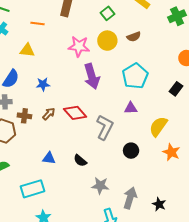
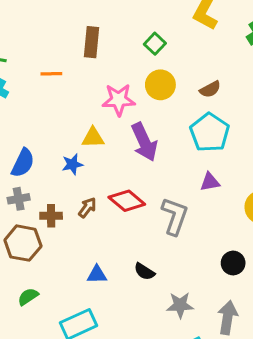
brown semicircle: (134, 37) -> (210, 89), moved
yellow triangle: (27, 50) -> (93, 138), moved
black circle: (131, 151) -> (233, 263), moved

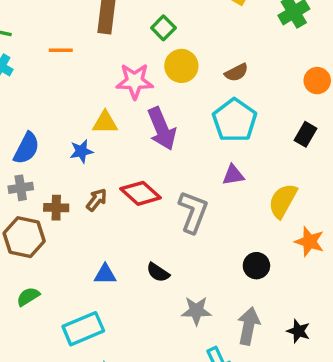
green square: (155, 44) -> (163, 28), moved

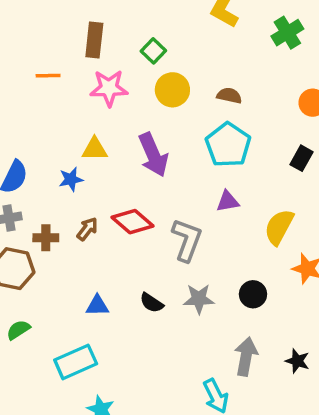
brown semicircle: (236, 72) -> (229, 96), turned -140
pink star: (135, 81) -> (109, 88), moved
gray star: (196, 311) -> (199, 299), moved

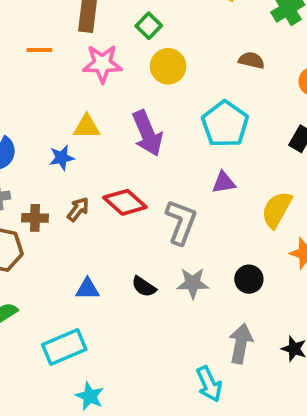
brown semicircle: (229, 96) -> (251, 60), moved

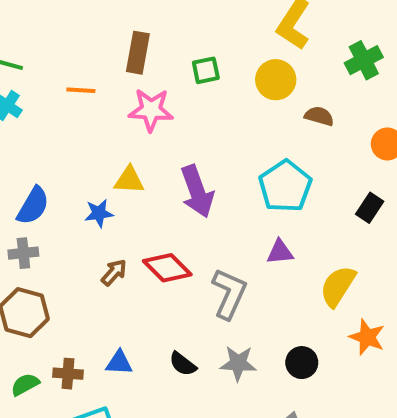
green square: (149, 26) -> (206, 70), turned 30
yellow circle: (168, 66) -> (276, 80), moved
brown cross: (35, 218) -> (68, 374), moved

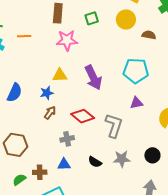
orange line: (81, 90) -> (24, 36), moved
cyan pentagon: (285, 186) -> (136, 71), turned -30
gray cross: (23, 253) -> (67, 139), moved
brown arrow: (114, 272) -> (50, 113), moved

